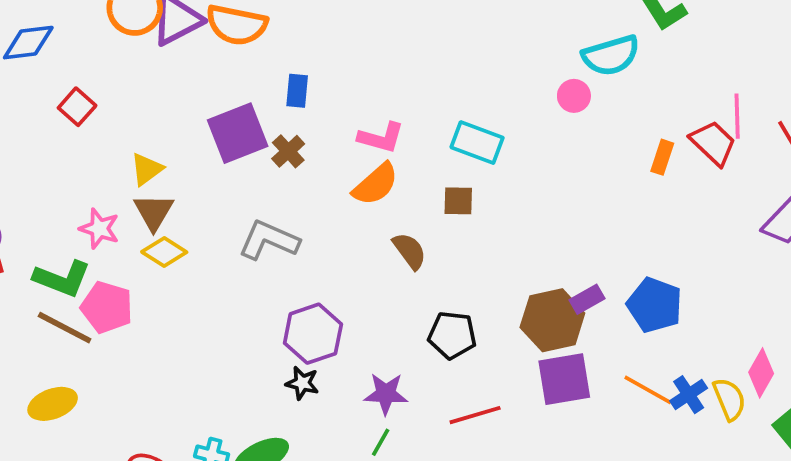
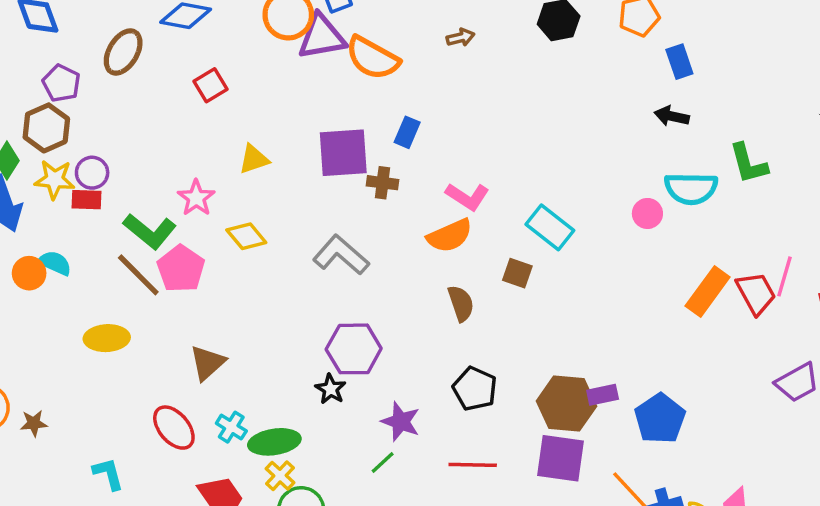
brown cross: (288, 151) -> (383, 183), turned 32
orange rectangle: (662, 157) -> (708, 292), size x1.6
brown triangle: (154, 212) -> (207, 363), moved

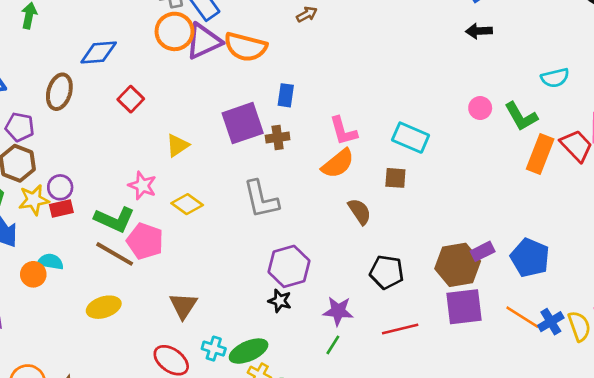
green L-shape: (748, 164) -> (521, 116), moved
cyan semicircle: (691, 188) -> (555, 78), moved, size x0.7
pink L-shape: (467, 197) -> (343, 131), turned 56
gray L-shape: (341, 255) -> (261, 199), turned -129

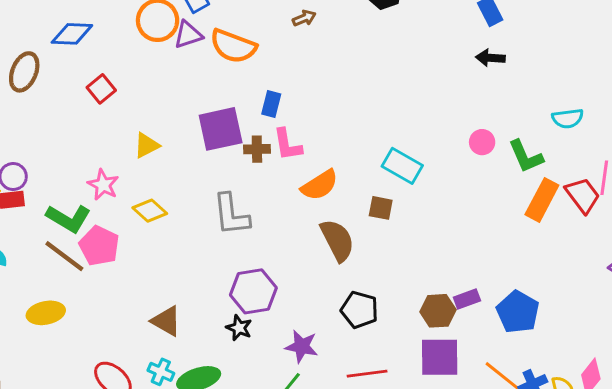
purple triangle: (204, 41) -> (188, 35), size x0.7
pink L-shape: (343, 131) -> (287, 145), moved
brown semicircle: (360, 211) -> (337, 240), size x1.4
brown hexagon: (458, 265) -> (438, 311), size x0.7
brown triangle: (183, 306) -> (166, 321), moved, turned -40

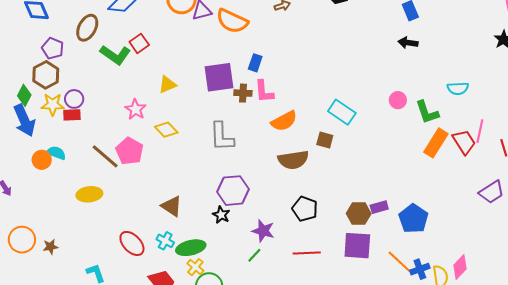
green L-shape: (69, 218) -> (115, 55), moved
brown semicircle: (337, 240) -> (293, 160), turned 104

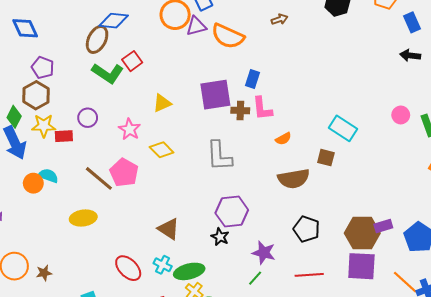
brown ellipse: (87, 28) -> (97, 39), moved
purple circle: (74, 99) -> (88, 118), moved
orange semicircle: (284, 121) -> (283, 139), size x0.6
brown hexagon: (359, 214) -> (362, 233), size x1.4

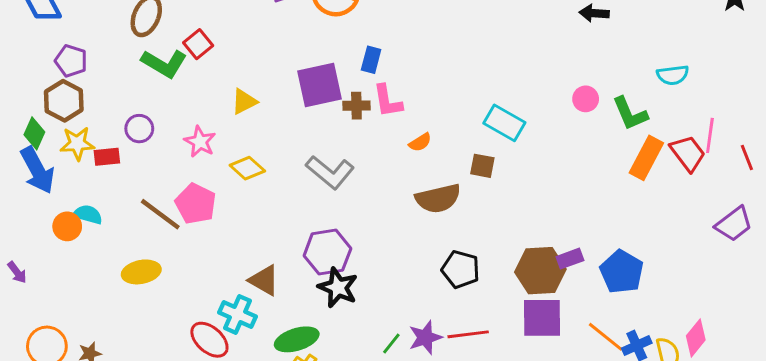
gray L-shape: (219, 156) -> (330, 172), turned -44
purple hexagon: (232, 212) -> (327, 252), moved
black star: (220, 237) -> (338, 288), size x1.5
purple star: (264, 253) -> (425, 337), moved, turned -30
cyan cross: (163, 265) -> (237, 314), moved, size x1.4

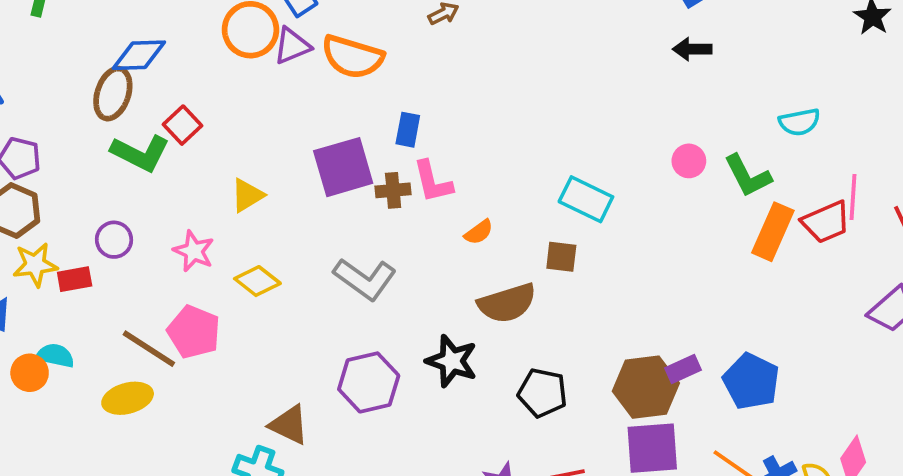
red trapezoid: (688, 153) -> (826, 222), turned 108
yellow ellipse: (141, 272) -> (128, 398), moved
black star: (338, 288) -> (452, 361), moved

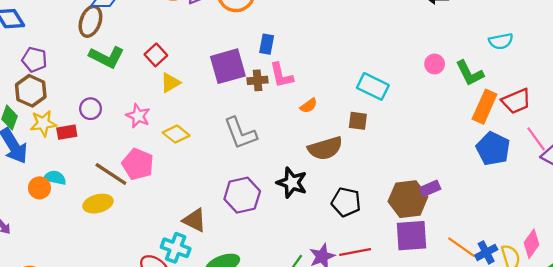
red square: (182, 125) -> (156, 55), moved
pink line: (853, 197) -> (536, 139), moved, turned -40
gray L-shape: (365, 279) -> (240, 133), turned 33
blue pentagon: (751, 381) -> (493, 149), moved

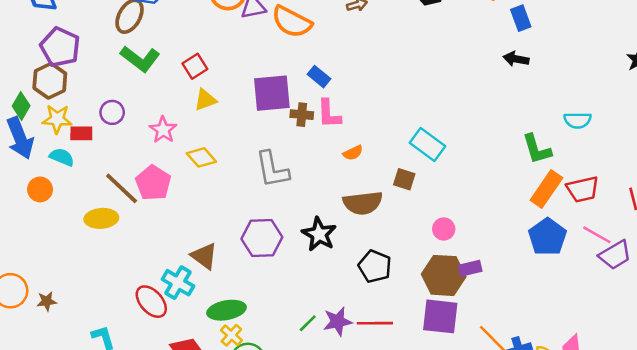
blue rectangle: (267, 44) -> (319, 77), turned -72
purple pentagon: (34, 60) -> (60, 47), size x1.4
pink circle: (435, 64) -> (444, 229), moved
pink line: (536, 139) -> (597, 235), turned -35
cyan semicircle: (55, 178) -> (62, 157), moved

